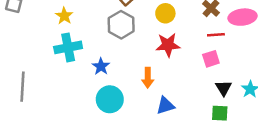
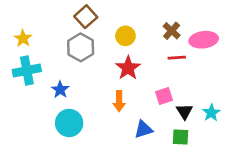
red star: (168, 45) -> (128, 68), turned -30
pink square: (211, 59) -> (164, 96), moved
orange arrow: (148, 78) -> (119, 101), moved
blue triangle: (165, 106) -> (143, 129), moved

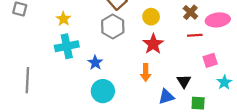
pink square: (164, 96) -> (210, 60), moved
black triangle: (184, 111) -> (184, 81), moved

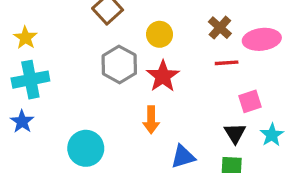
gray hexagon: (113, 27) -> (119, 64), moved
blue star: (95, 63) -> (22, 121), moved
black triangle: (184, 81) -> (235, 133), moved

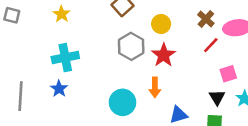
yellow star: (25, 38) -> (62, 14), moved
red line: (227, 63) -> (211, 45), turned -42
cyan circle: (86, 148) -> (123, 102), moved

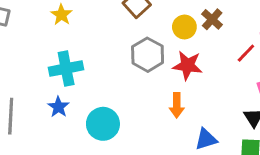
brown cross: (206, 19) -> (212, 19), moved
red star: (164, 55) -> (187, 65), turned -30
cyan circle: (123, 102) -> (103, 124), moved

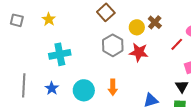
yellow star: (61, 15) -> (49, 19), moved
orange arrow: (177, 105) -> (113, 87), moved
blue star: (58, 107) -> (52, 88), moved

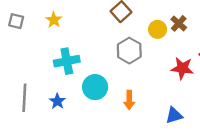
red star: (139, 52) -> (182, 68), moved
cyan circle: (84, 90) -> (95, 87), moved

